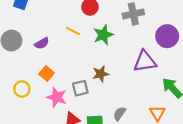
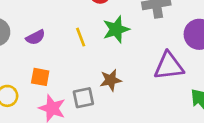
yellow line: (73, 31) -> (81, 37), moved, turned 40
orange square: (47, 74) -> (40, 77), turned -32

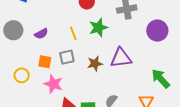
purple triangle: (169, 66) -> (121, 58), moved
gray square: (83, 98) -> (67, 57), moved

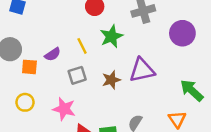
purple semicircle: (41, 34) -> (53, 54), moved
orange square: (45, 62) -> (29, 67), moved

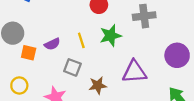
purple circle: (182, 33) -> (177, 55), moved
gray square: (77, 75) -> (72, 67), turned 30
brown star: (111, 80) -> (98, 85), moved

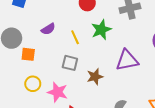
purple semicircle: (52, 44) -> (48, 29), moved
yellow circle: (19, 86) -> (33, 84), moved

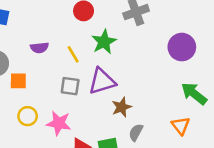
purple semicircle: (48, 29) -> (39, 48), turned 32
purple triangle: (127, 60) -> (102, 81), moved
brown star: (95, 77) -> (122, 107), moved

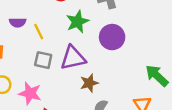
purple circle: (182, 47) -> (112, 37), moved
yellow line: (73, 54) -> (39, 32), moved

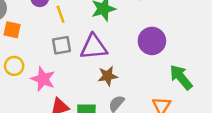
purple circle: (112, 37) -> (152, 41), moved
gray square: (43, 60) -> (62, 45), turned -30

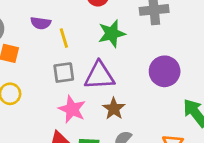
brown star: (108, 76) -> (114, 109), turned -30
pink star: (43, 79) -> (72, 109), moved

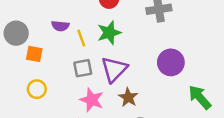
green star: (112, 34) -> (109, 33), moved
purple triangle: (99, 76) -> (114, 69), turned -40

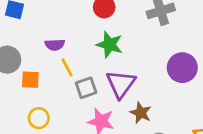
green star: (109, 33) -> (110, 44), turned -30
yellow line: (81, 38) -> (67, 67), moved

